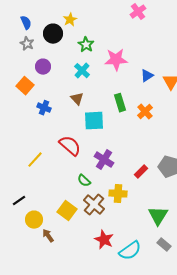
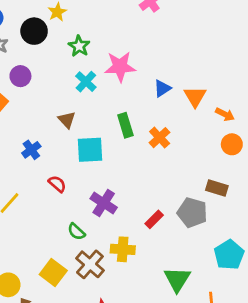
cyan cross: (82, 71) -> (86, 82), moved
blue cross: (44, 108) -> (31, 150), moved, turned 32
red semicircle: (70, 146) -> (57, 184), size x0.6

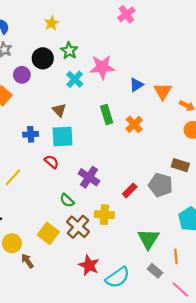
black circle: (34, 31) -> (43, 58), moved
blue cross: (31, 150) -> (31, 134), turned 32
cyan square: (90, 150) -> (63, 136), moved

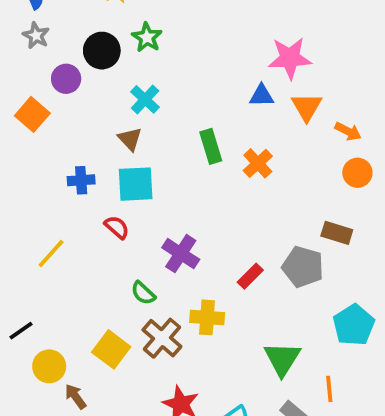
pink star: (102, 67) -> (290, 58), moved
cyan cross: (75, 79) -> (145, 99), moved
blue triangle: (136, 85) -> (262, 96), turned 32

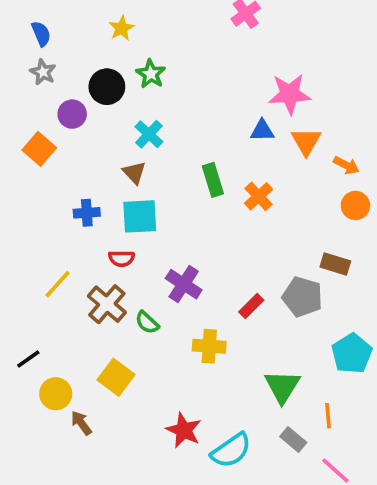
red semicircle: (117, 227) -> (121, 258), turned 140
brown cross: (162, 338) -> (107, 304), moved

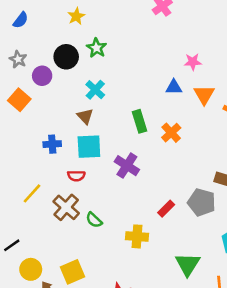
blue semicircle: (41, 34) -> (21, 20), turned 60
gray star: (43, 72) -> (18, 59), moved
pink star: (290, 94) -> (193, 62), size x0.6
purple cross: (184, 284) -> (127, 166), moved
yellow square: (116, 377) -> (72, 272), moved, turned 30

